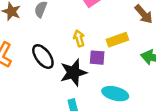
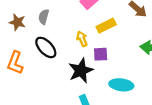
yellow rectangle: (117, 40) -> (106, 26), moved
black ellipse: (43, 57) -> (46, 47), moved

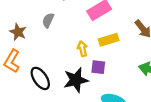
brown star: (17, 22) -> (18, 32), moved
black ellipse: (46, 47) -> (40, 78), moved

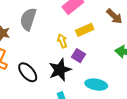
gray semicircle: (48, 20) -> (28, 19), size x1.6
purple square: (98, 67) -> (79, 56), turned 32

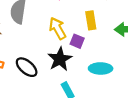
yellow rectangle: (85, 30) -> (91, 20), moved, turned -66
yellow arrow: (62, 41) -> (58, 28), size x1.5

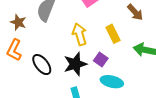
yellow rectangle: (91, 20) -> (113, 34), turned -30
purple square: (77, 41) -> (101, 60), moved

